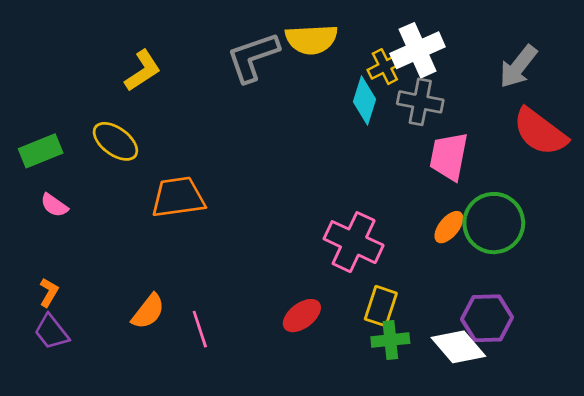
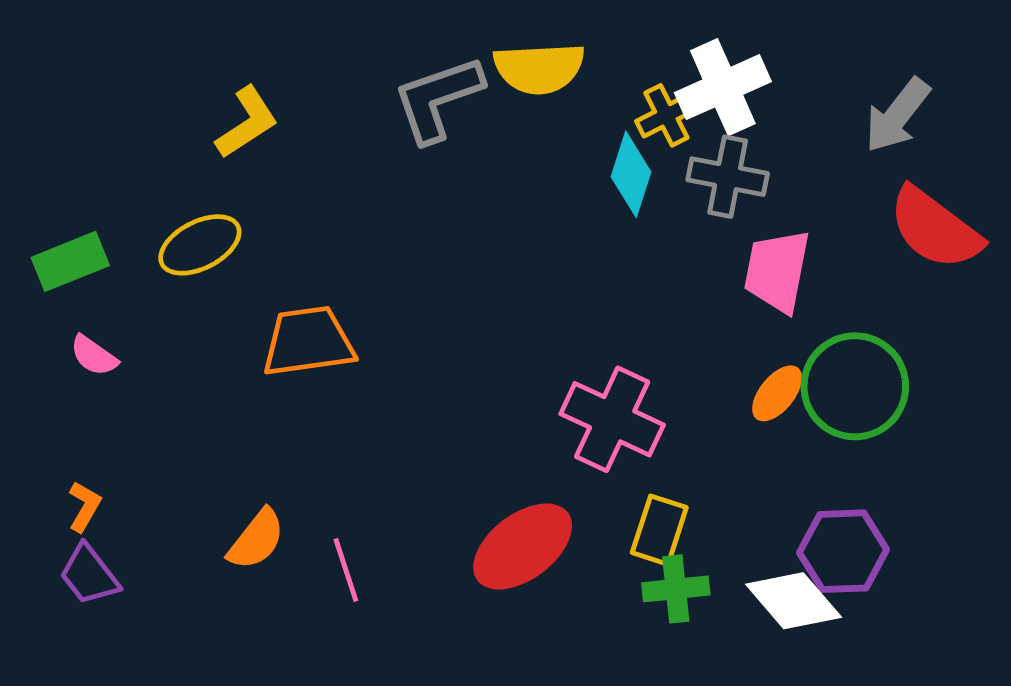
yellow ellipse: (115, 141) -> (200, 245), turned -63
red ellipse: (302, 316) -> (523, 547), size x1.5

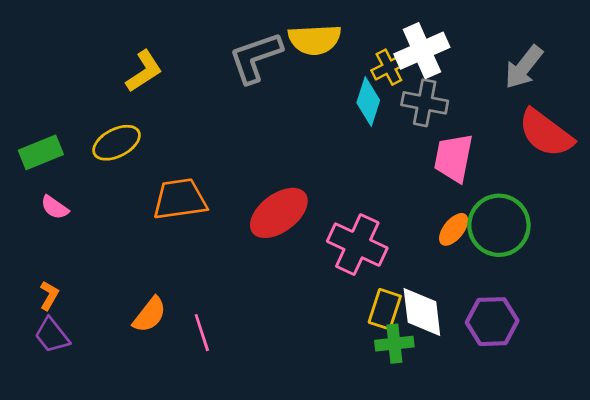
red ellipse: (523, 547) -> (279, 213), moved
white diamond: (794, 601) -> (422, 312), moved, turned 34

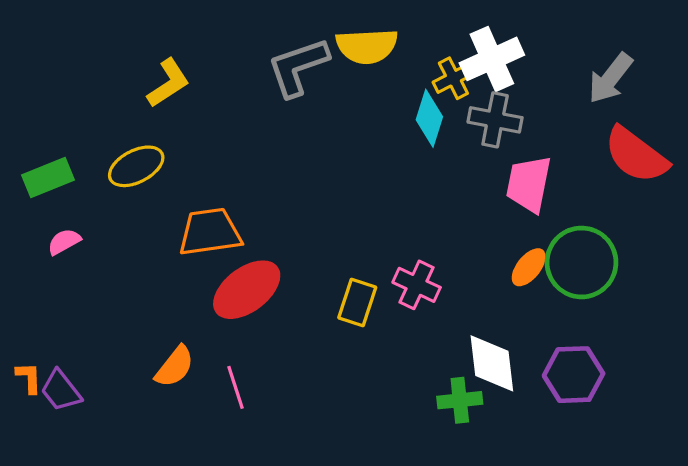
pink semicircle: (55, 207) -> (64, 242), turned 116
red ellipse: (279, 213) -> (247, 290), moved
pink cross: (357, 245) -> (417, 285), size x0.7
orange L-shape: (49, 295) -> (29, 378), moved, turned -32
yellow rectangle: (385, 309) -> (357, 302), moved

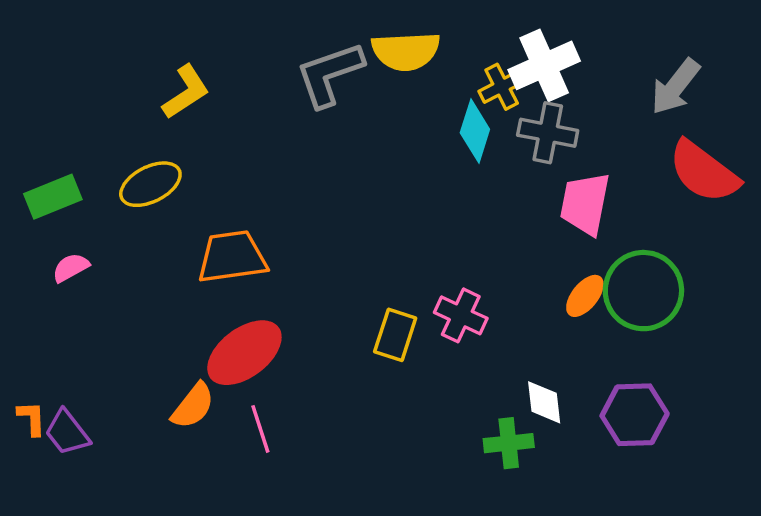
red ellipse: (247, 290) -> (244, 353), moved
white diamond: (492, 363) -> (544, 402), size x0.7

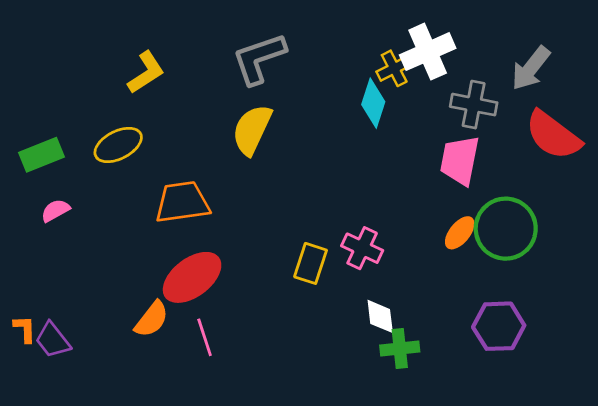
yellow semicircle: (406, 51) -> (252, 130), moved, turned 118
gray cross: (548, 133) -> (474, 105), moved
white diamond: (544, 402) -> (380, 316), moved

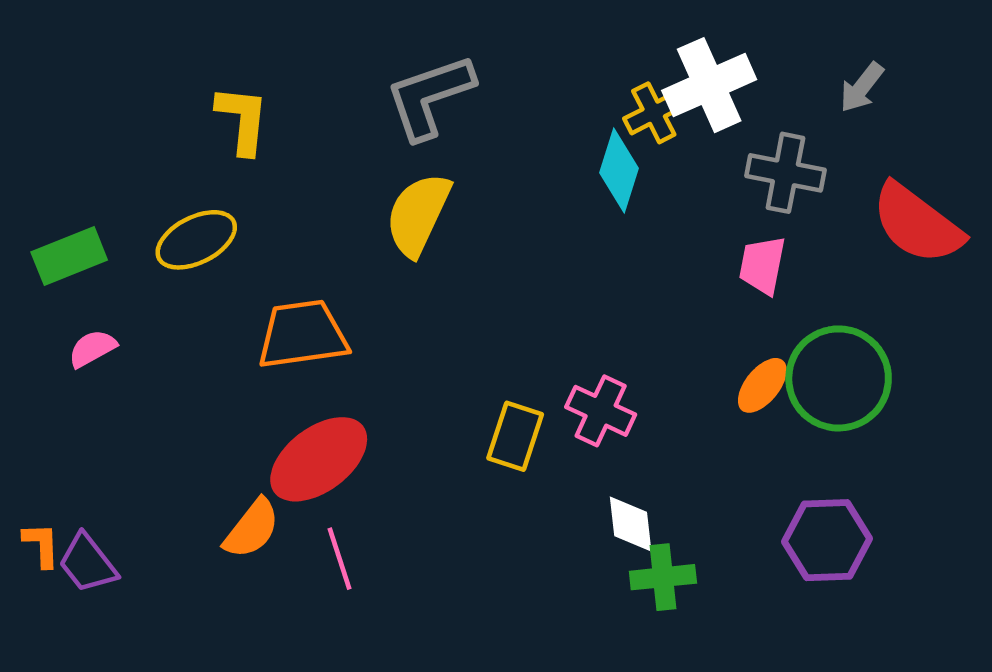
gray arrow: (531, 68) -> (862, 87), moved, size x0.7
yellow L-shape: (146, 72) -> (242, 120), turned -51
pink trapezoid: (460, 160) -> (762, 265), size x0.7

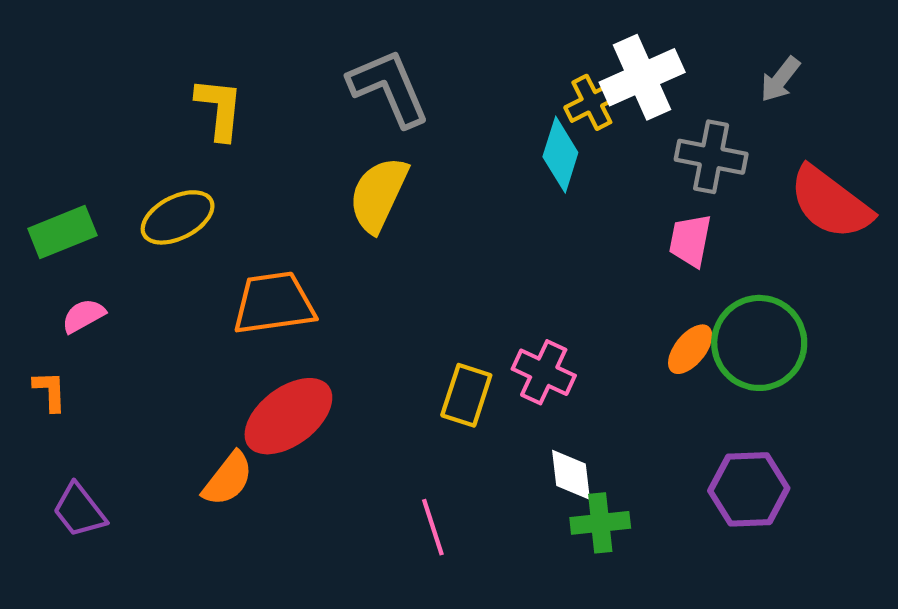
gray L-shape: (430, 97) -> (389, 88), turned 86
orange L-shape: (41, 545) -> (50, 391), moved
pink line: (340, 559) -> (433, 527), moved

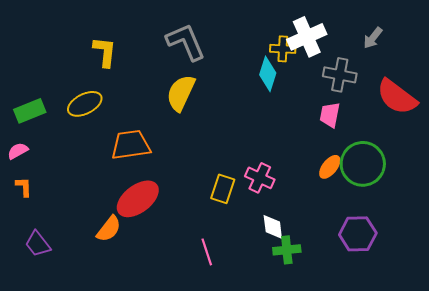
yellow cross: (592, 102) -> (283, 49), turned 30
pink semicircle: (83, 316) -> (18, 151), moved

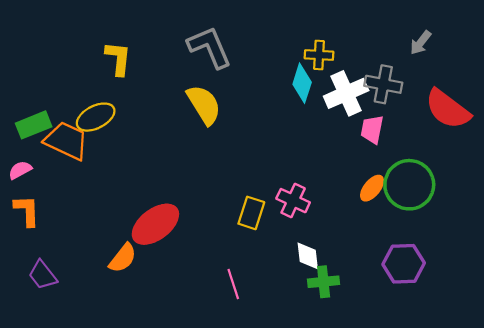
white cross: (307, 37) -> (346, 93), moved
yellow semicircle: (181, 93) -> (204, 105), turned 123
orange trapezoid: (131, 145) -> (66, 141), moved, turned 33
orange L-shape: (24, 187) -> (27, 211), size x1.4

